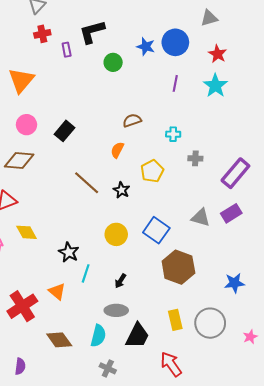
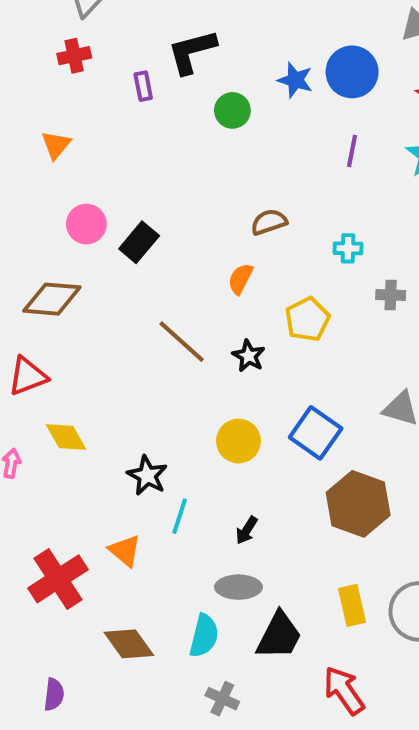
red cross: (42, 34) -> (74, 56), moved
orange triangle: (21, 80) -> (56, 145), size x0.6
pink circle: (27, 125) -> (86, 224), moved

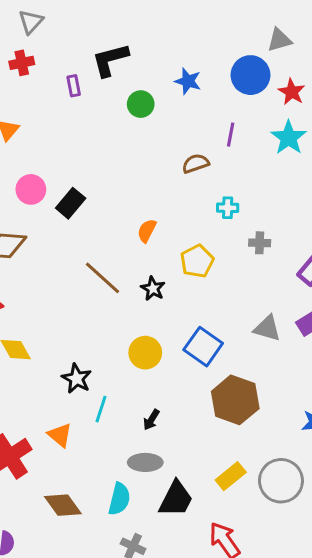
blue circle: (352, 72) -> (250, 75), moved
brown semicircle: (269, 222) -> (196, 164), moved
yellow rectangle: (352, 605) -> (231, 476), turned 64

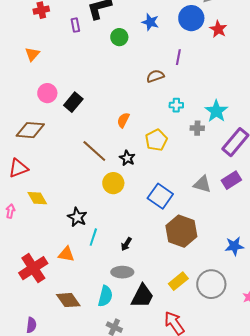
cyan star: (289, 138) -> (216, 111), moved
yellow circle: (145, 353) -> (113, 183), moved
orange triangle: (60, 435) -> (66, 254), turned -30

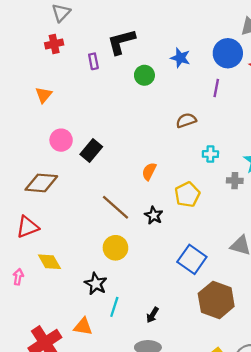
purple line: (178, 57) -> (216, 88), moved
yellow circle: (113, 183) -> (115, 248), moved

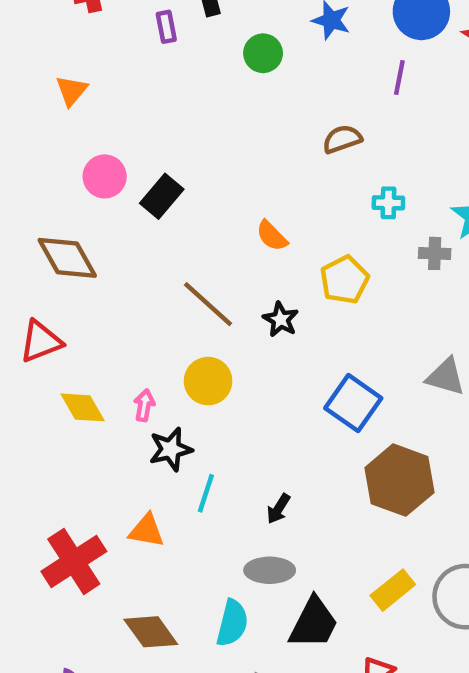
orange semicircle: (149, 171) -> (272, 236), turned -72
brown diamond: (41, 183) -> (67, 258), turned 56
pink arrow: (18, 277) -> (144, 405), moved
black star: (96, 284) -> (171, 449), turned 30

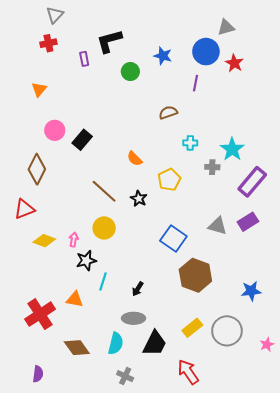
brown diamond: (67, 258) -> (37, 169), turned 56
yellow diamond: (83, 407) -> (44, 241), turned -40

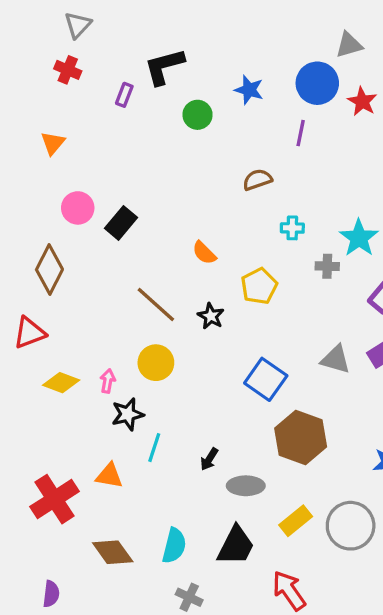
red cross: (48, 43) -> (68, 70), turned 35
purple rectangle: (84, 59) -> (124, 95), turned 32
gray ellipse: (133, 318) -> (246, 486), moved

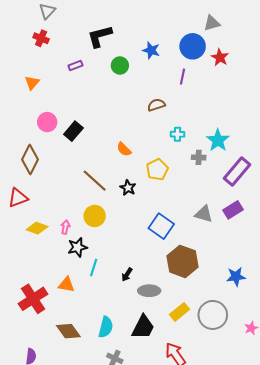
purple rectangle: (124, 95) -> (75, 66), moved, turned 48

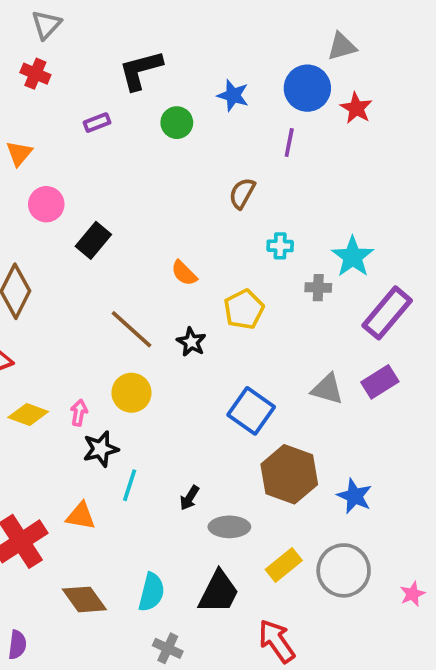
brown semicircle: (156, 105) -> (242, 193), turned -42
pink circle: (47, 122) -> (46, 204), moved
blue star: (236, 277) -> (354, 496), moved, turned 30

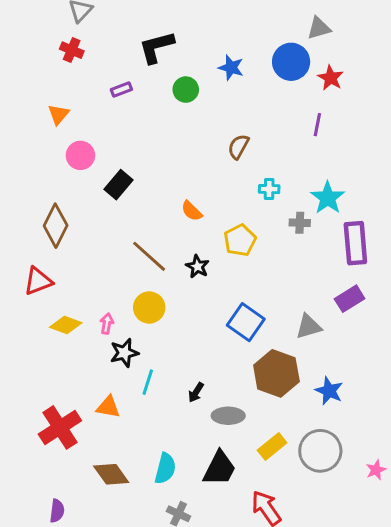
purple line: (289, 143) -> (317, 125), moved
purple rectangle: (387, 313) -> (355, 243), turned -45
gray triangle: (327, 389) -> (309, 327), moved, turned -32

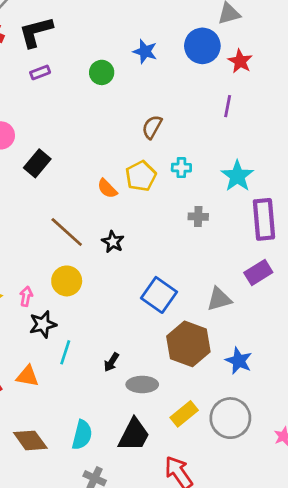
black L-shape: (157, 47) -> (36, 32), moved
gray cross: (300, 223) -> (198, 217), moved
yellow pentagon: (240, 240) -> (141, 176), moved

